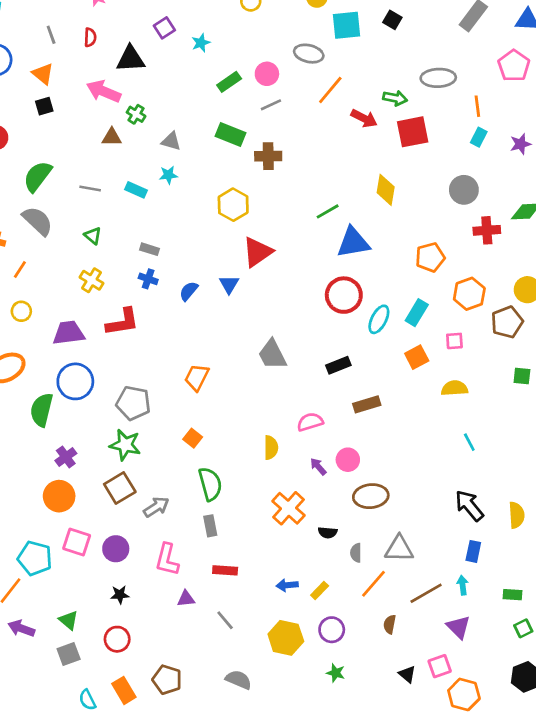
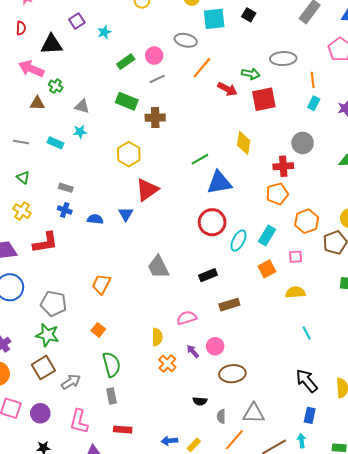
red cross: (487, 230) -> (283, 166), moved
blue semicircle: (189, 291) -> (95, 219), turned 56
orange cross: (288, 508) -> (167, 363), moved, size x0.7

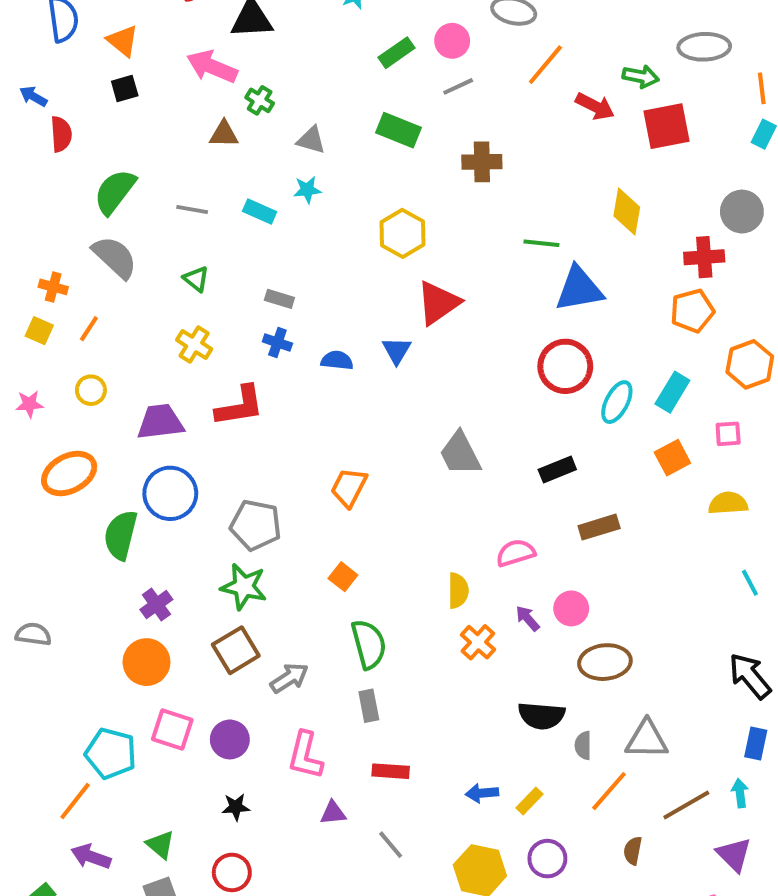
brown cross: (155, 118) -> (482, 162), moved
green line: (200, 159) -> (541, 243), turned 36
black semicircle: (200, 401) -> (541, 716), size x1.6

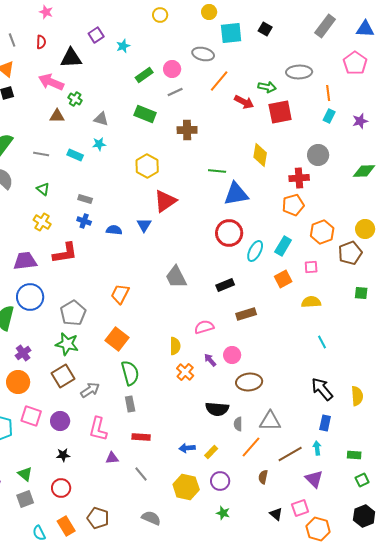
gray pentagon: (256, 525) -> (73, 313), turned 30
orange square: (343, 577) -> (117, 339), size x1.6

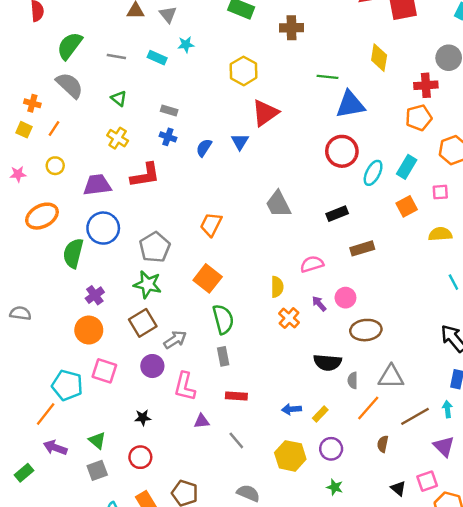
gray triangle: (101, 119) -> (168, 15), moved, turned 35
blue semicircle: (114, 230) -> (204, 148), turned -63
purple circle: (60, 421) -> (152, 366), moved

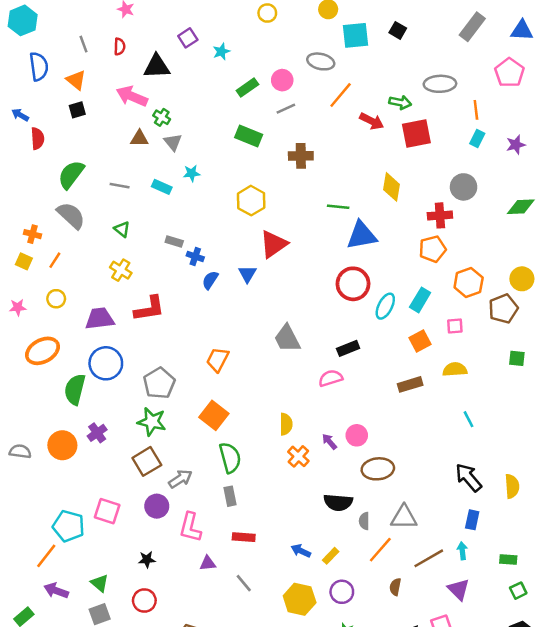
blue cross: (168, 137) -> (195, 256), moved
brown rectangle: (362, 248) -> (410, 384), moved
pink semicircle: (312, 264) -> (331, 378), moved
orange circle: (89, 330) -> (62, 445), moved
blue arrow: (292, 409) -> (301, 551), turned 30

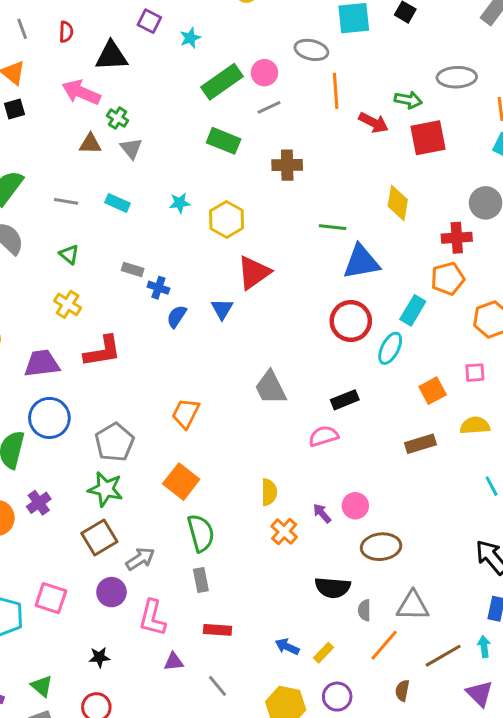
purple square: (188, 38) -> (149, 21), turned -30
green rectangle: (247, 88) -> (222, 82), size x1.5
orange line: (341, 95) -> (336, 91), turned -44
cyan star: (192, 173) -> (180, 203), moved
cyan rectangle: (420, 300) -> (413, 310), moved

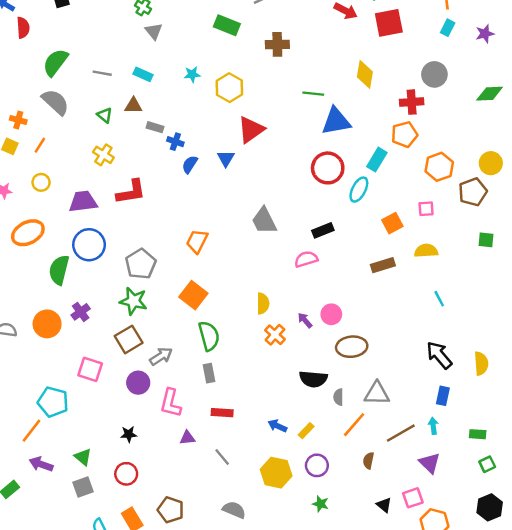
brown triangle: (90, 144) -> (133, 106), moved
pink square: (51, 598) -> (90, 369), moved

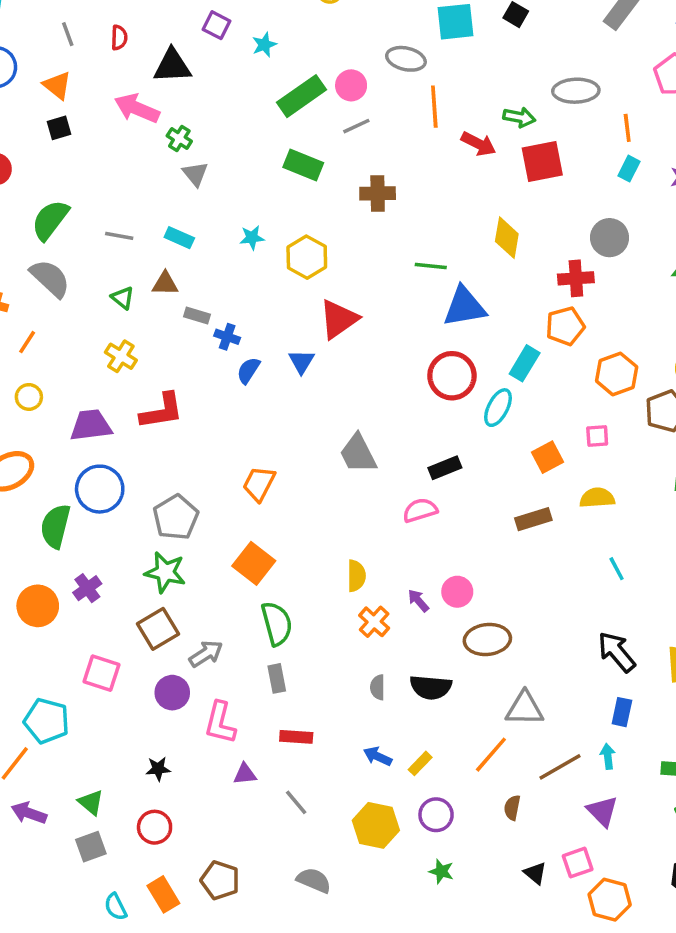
gray semicircle: (338, 397) -> (378, 687), moved

